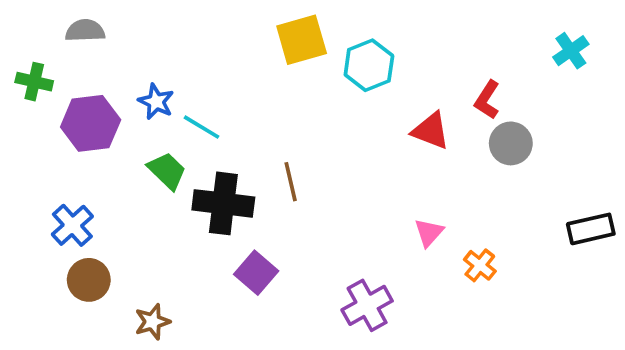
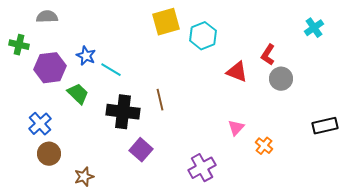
green trapezoid: (167, 171) -> (78, 94), moved

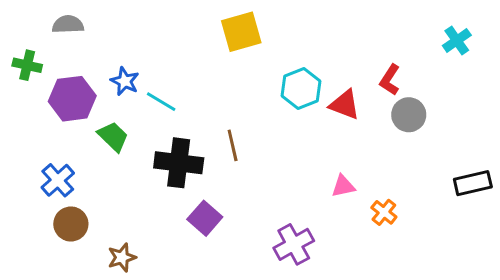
cyan hexagon: (203, 36) -> (301, 89), moved
pink triangle: (236, 128) -> (343, 186), turned 36

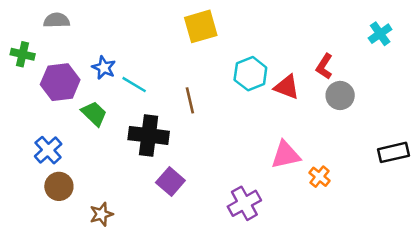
brown line: (233, 145) -> (190, 100), moved
pink triangle: (343, 186) -> (286, 155), size x1.5

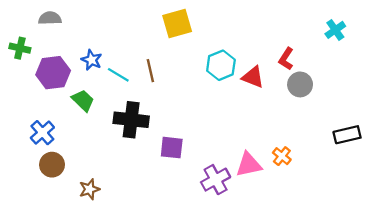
brown line: (190, 100) -> (150, 71), moved
pink triangle: (286, 155) -> (249, 165), moved
purple square: (170, 182) -> (172, 148), moved, turned -35

